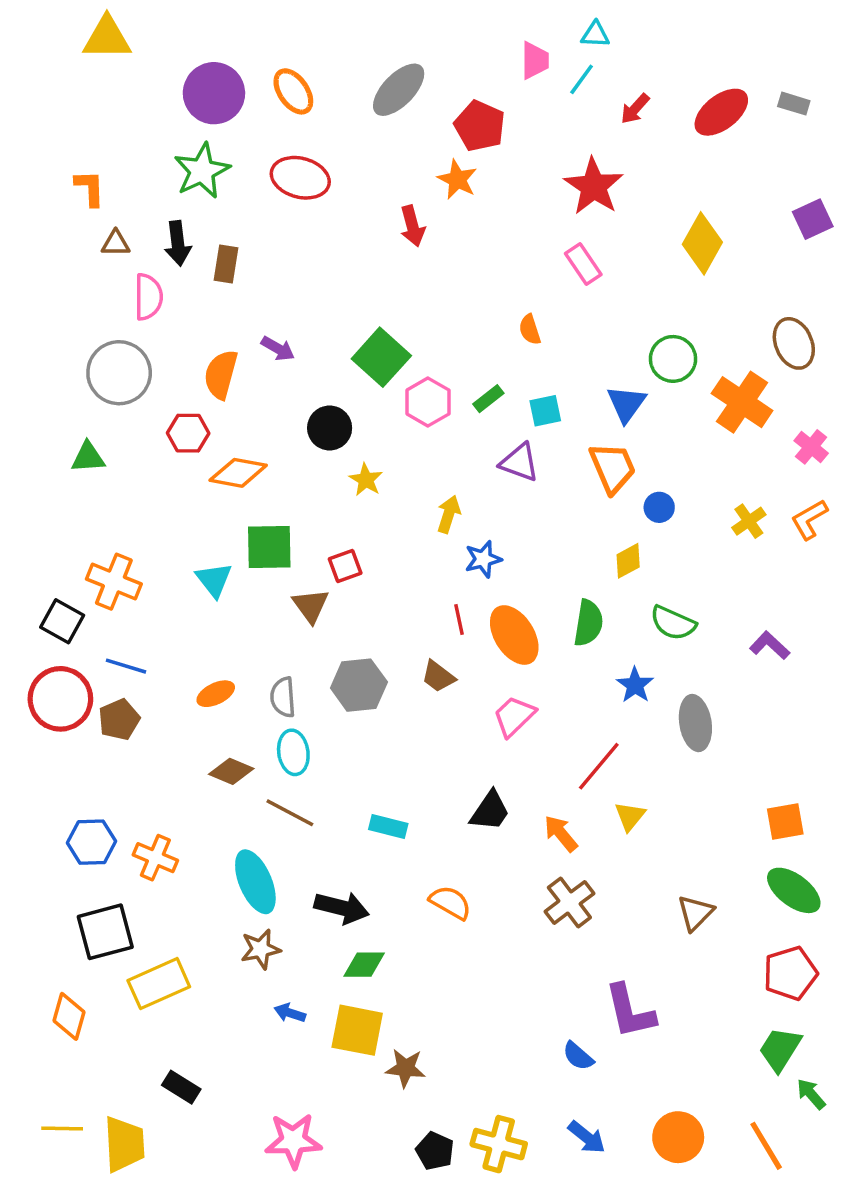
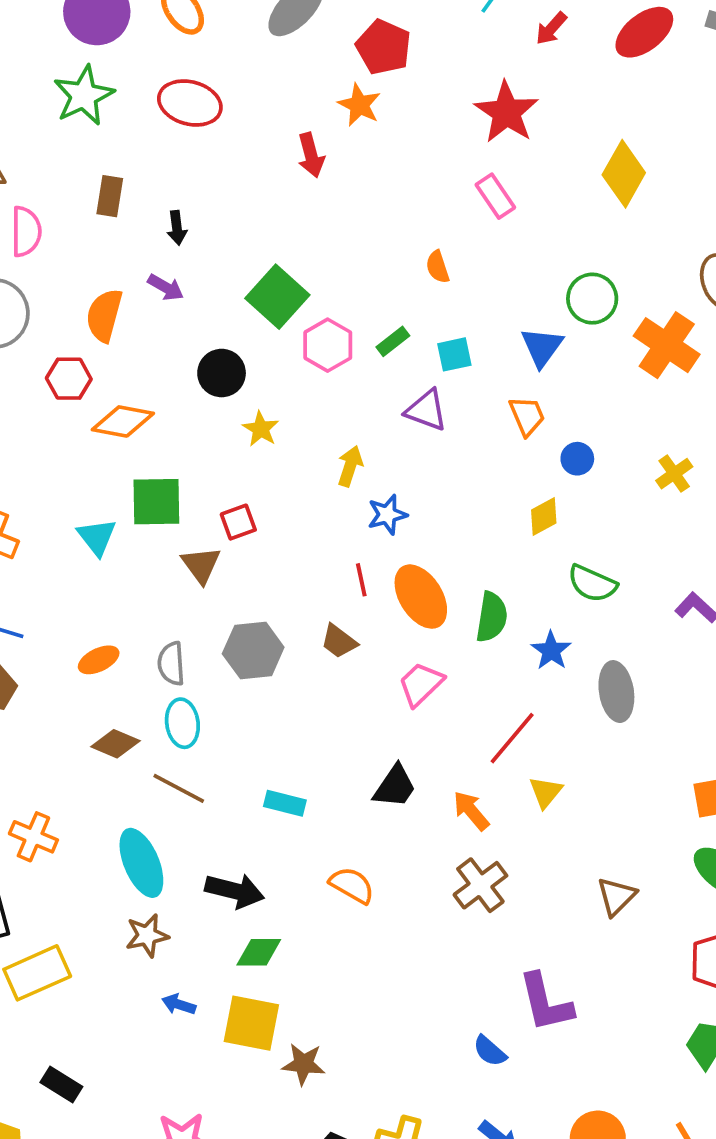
black arrow: (178, 243) -> (177, 228), moved, size x0.7
orange trapezoid: (613, 468) -> (527, 416), size x0.7
green semicircle: (588, 623) -> (492, 617), moved

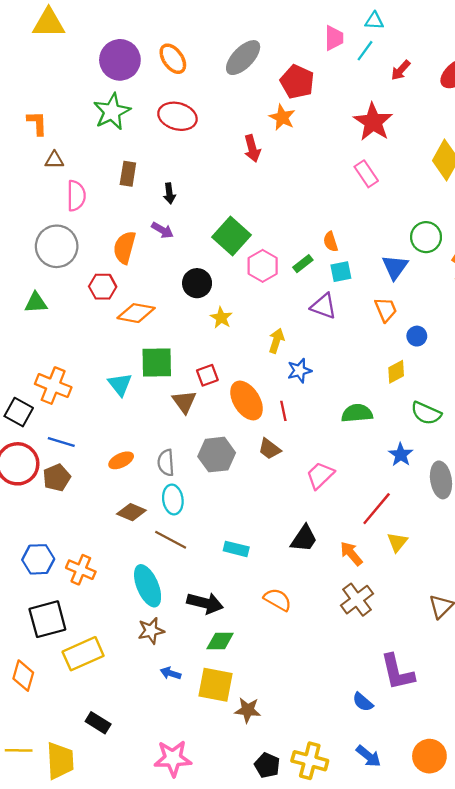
orange semicircle: (438, 267) -> (331, 242), moved
orange ellipse: (421, 597) -> (247, 401), moved
green semicircle: (492, 617) -> (357, 413), moved, turned -104

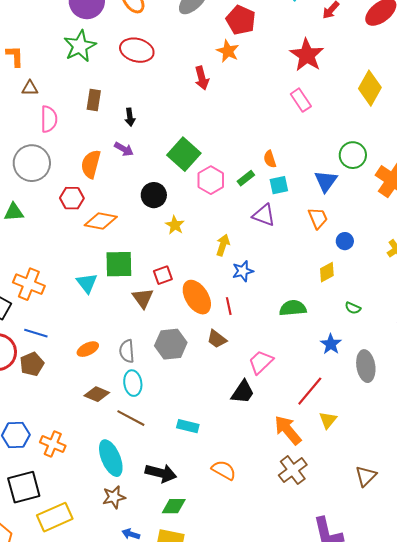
green semicircle: (426, 413) -> (353, 308), size x0.6
black trapezoid: (304, 539) -> (243, 392), moved
orange arrow: (351, 554) -> (288, 430), size x1.4

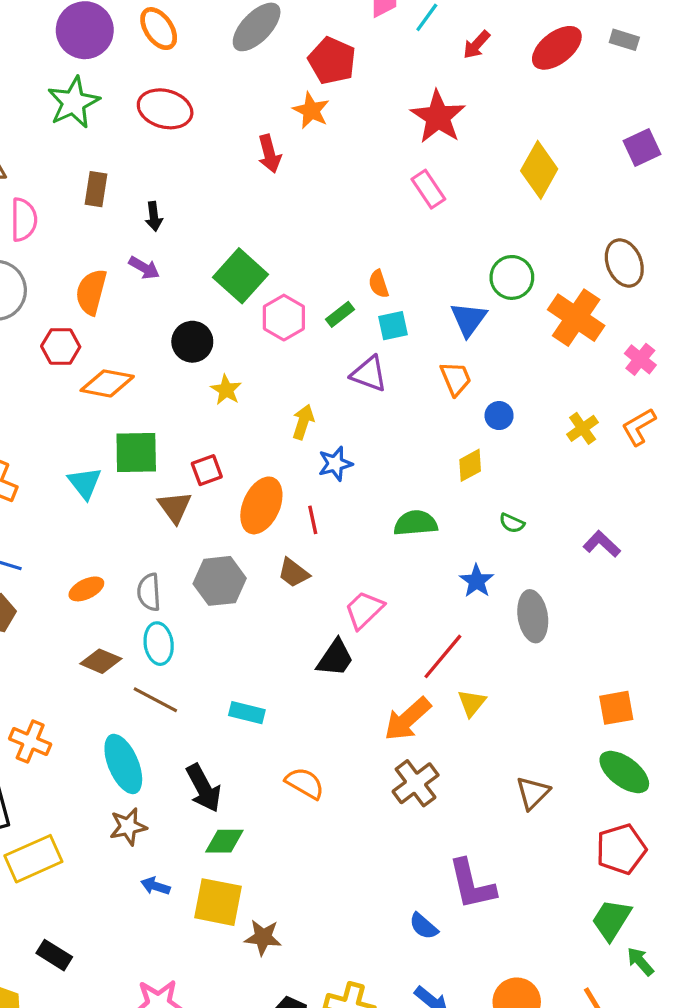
orange ellipse: (197, 297) -> (261, 505), turned 56
orange arrow: (288, 430) -> (408, 719), turned -92
black arrow: (161, 473) -> (204, 788), turned 48

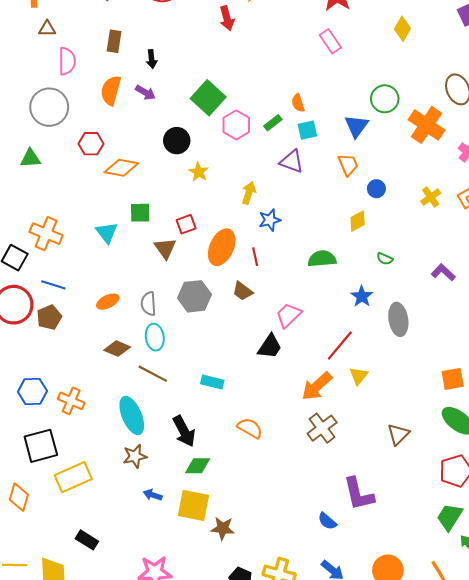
yellow diamond: (539, 170) -> (403, 29), size x0.7
orange semicircle: (91, 292) -> (111, 90), moved
green square: (136, 452) -> (140, 213), size x0.7

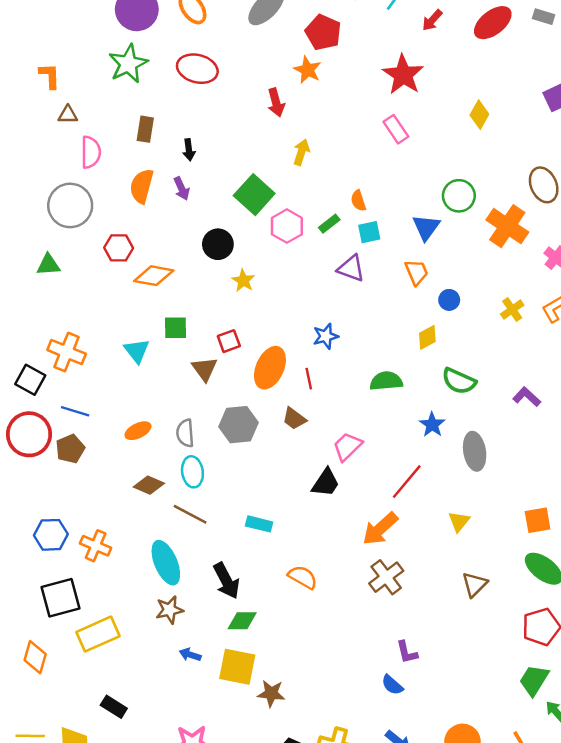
purple arrow: (145, 93) -> (182, 189), turned 36
yellow arrow: (249, 193) -> (301, 152), moved
green semicircle: (385, 259) -> (459, 381), size x1.8
yellow triangle: (359, 376) -> (459, 521), moved
purple L-shape: (359, 494) -> (407, 652), moved, size x0.6

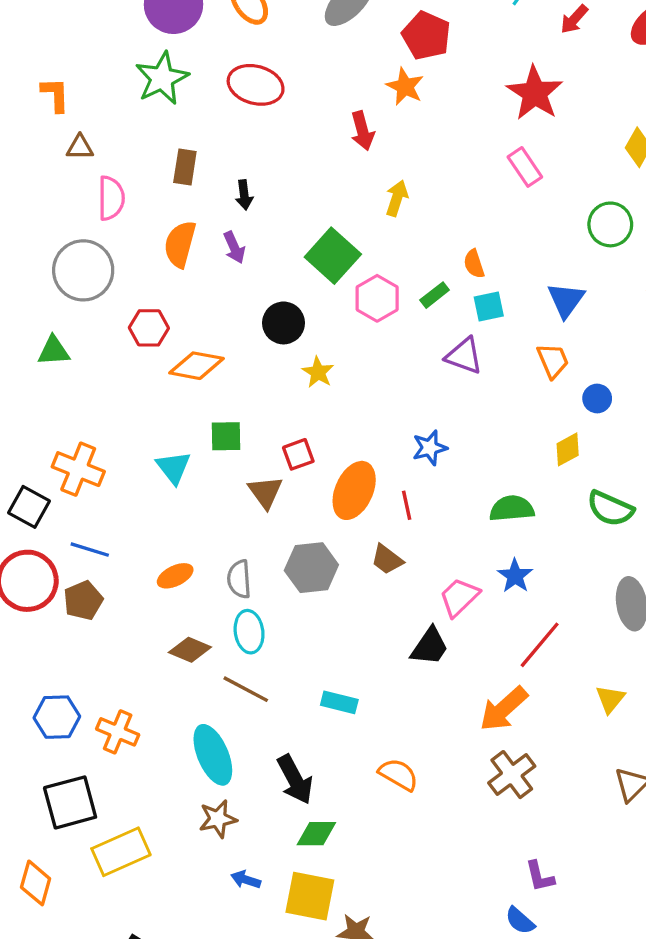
green circle: (459, 196) -> (610, 224), moved
blue star: (432, 425) -> (515, 576), moved

